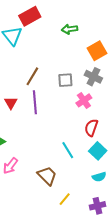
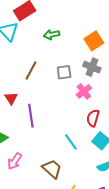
green arrow: (69, 29) -> (52, 35), moved
purple line: (35, 102) -> (31, 116), moved

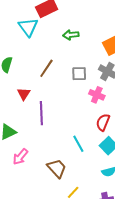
pink cross: (84, 91) -> (97, 95), turned -35

